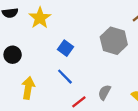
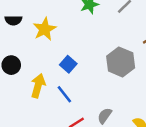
yellow arrow: (28, 88) -> (38, 86), moved

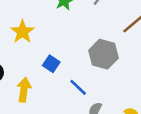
blue line: (64, 94) -> (78, 87), moved

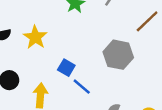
blue line: (78, 87) -> (82, 87), moved

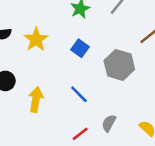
blue square: (66, 68) -> (80, 48), moved

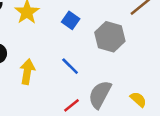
gray semicircle: (109, 123) -> (100, 94), size x1.6

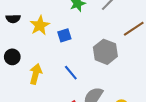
blue square: (71, 20) -> (64, 35), moved, turned 32

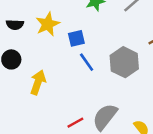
black semicircle: (13, 19) -> (15, 25), moved
blue line: (71, 73) -> (87, 62), moved

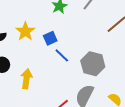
gray hexagon: (124, 62) -> (93, 64), moved

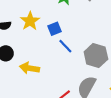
yellow arrow: (26, 79) -> (30, 68), turned -90

